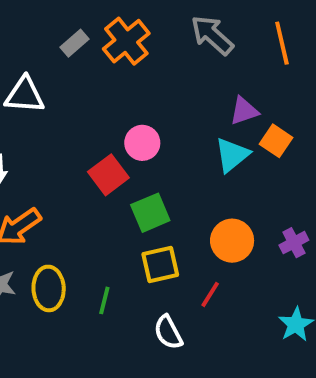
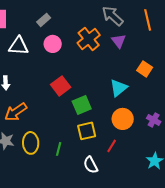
orange cross: (126, 41) -> (89, 39), moved
purple triangle: (244, 111) -> (119, 41), moved, turned -49
pink circle: (142, 143) -> (53, 44), moved
cyan triangle: (232, 155) -> (119, 88), moved
purple cross: (294, 243) -> (154, 120), turned -32

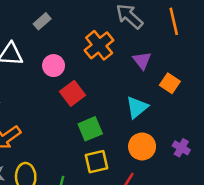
purple triangle: (119, 41) -> (142, 61), moved
pink circle: (53, 44) -> (54, 66), moved
red square: (61, 86) -> (72, 93), moved

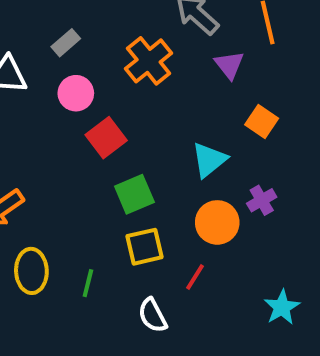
gray rectangle: (42, 21) -> (66, 43), moved
purple triangle: (142, 61) -> (229, 65), moved
purple cross: (181, 148) -> (262, 200), moved, turned 30

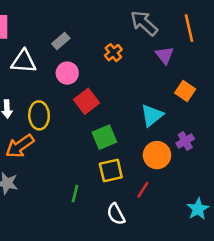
orange cross: (149, 61) -> (113, 53), size x0.6
yellow ellipse: (31, 271) -> (39, 115), moved

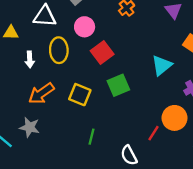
yellow ellipse: (39, 115) -> (59, 50), moved
orange circle: (157, 155) -> (175, 118), moved
yellow square: (111, 170) -> (80, 95), moved, turned 35

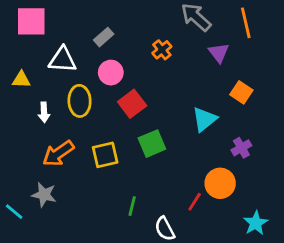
yellow square: (80, 95) -> (105, 155), turned -35
green line: (92, 137) -> (132, 206), moved

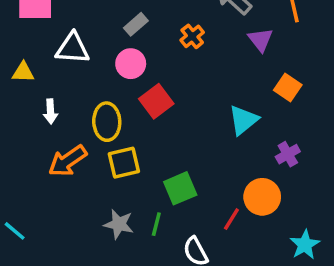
gray rectangle: (104, 37) -> (136, 24), moved
yellow ellipse: (80, 101) -> (107, 122), moved
green square: (152, 144) -> (180, 188), moved
gray star: (44, 195) -> (119, 224), moved

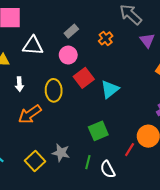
cyan triangle: (243, 120) -> (110, 89), moved
yellow square: (124, 163) -> (35, 161), moved, turned -30
green line: (156, 224) -> (88, 162), moved

